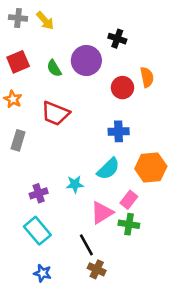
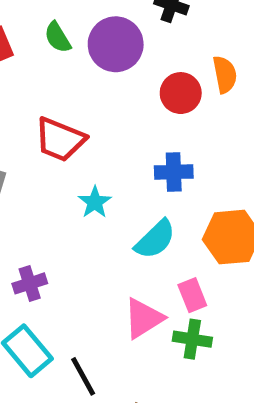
green semicircle: (54, 68) -> (58, 37), moved
cyan star: (75, 184) -> (95, 202), moved, turned -30
pink rectangle: (129, 200) -> (192, 295), turned -60
black line: (86, 245) -> (83, 376), moved

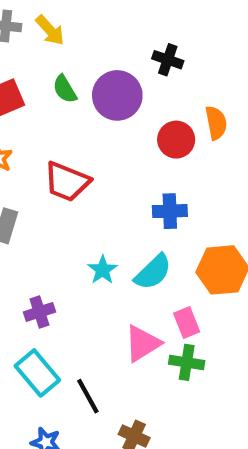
cyan star: (95, 202) -> (103, 270), moved

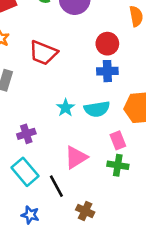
red circle: (176, 140) -> (107, 44), moved
cyan semicircle: (153, 272) -> (97, 109), turned 35
pink triangle: (143, 344) -> (76, 157), moved

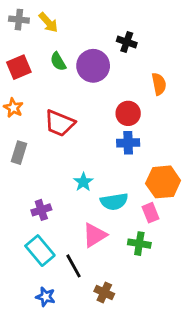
cyan semicircle: (97, 109) -> (114, 202), moved
pink rectangle: (118, 140) -> (150, 213), moved

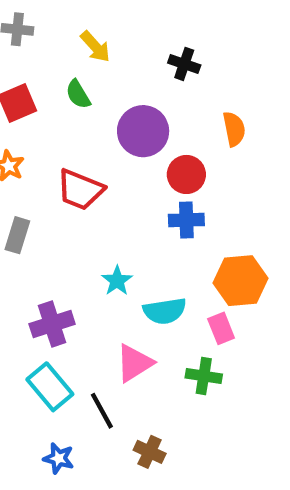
yellow arrow: (48, 22) -> (95, 47), moved
purple circle: (93, 66) -> (143, 131), moved
purple cross: (41, 210) -> (52, 324), size x1.4

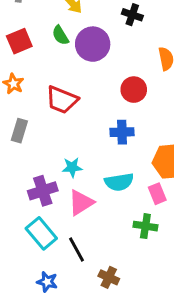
purple circle: (143, 131) -> (93, 44), moved
blue cross: (186, 220) -> (122, 132), moved
cyan star: (117, 281) -> (72, 167), moved, turned 30
pink triangle: (134, 363) -> (81, 203), moved

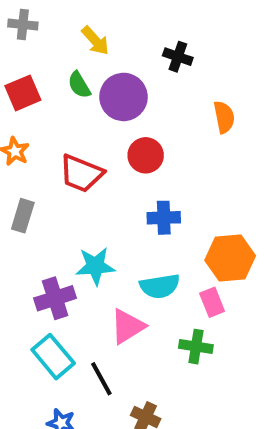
red circle: (134, 90) -> (146, 155), moved
cyan star: (72, 167) -> (95, 266), size x1.4
pink triangle: (81, 203) -> (128, 326), moved

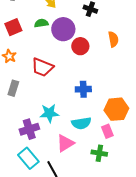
green semicircle: (79, 85) -> (41, 23), turned 112
red circle: (146, 155) -> (80, 46), moved

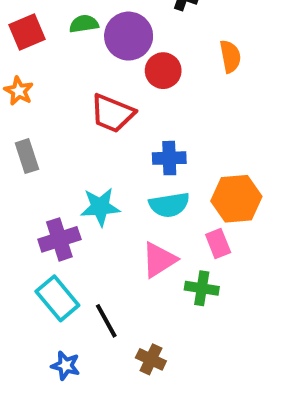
red trapezoid: (42, 67) -> (112, 113), moved
gray rectangle: (13, 88) -> (27, 156), turned -35
cyan semicircle: (81, 123) -> (169, 205), moved
pink triangle: (65, 143) -> (159, 260), moved

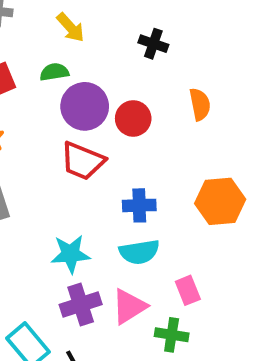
purple circle: (129, 36) -> (85, 106), moved
orange hexagon: (236, 199) -> (220, 201), moved
purple cross: (59, 239) -> (81, 305), moved

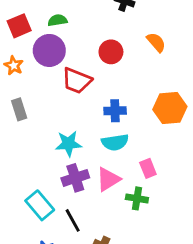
orange semicircle: (200, 104) -> (156, 42), turned -30
purple circle: (85, 106) -> (49, 50), moved

